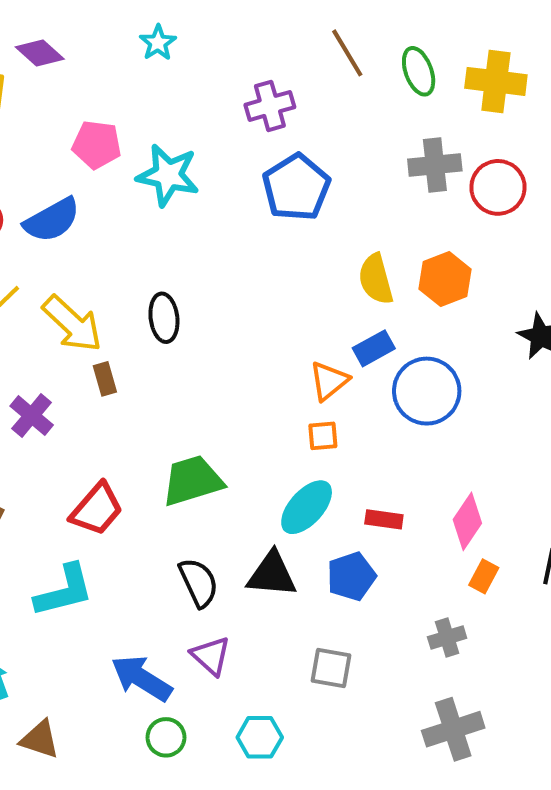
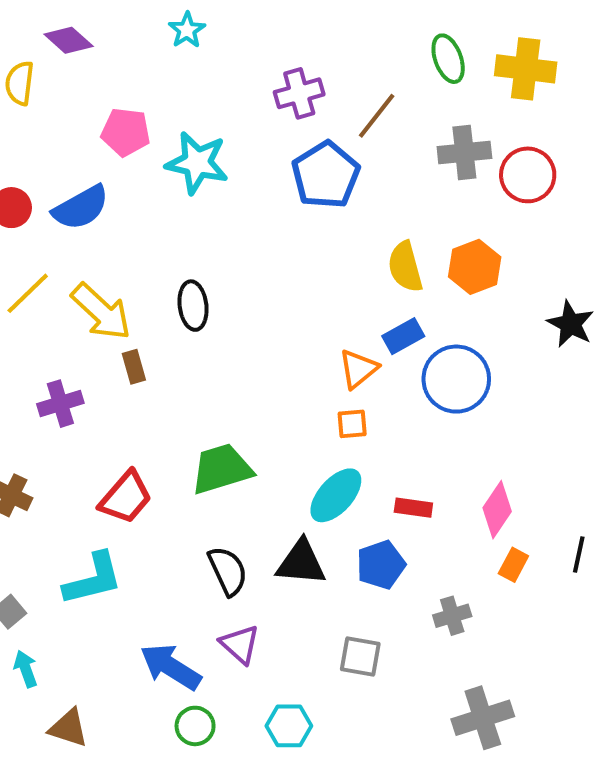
brown line: (347, 53) -> (377, 116), moved, turned 69
purple cross: (32, 416) -> (60, 404), turned 33
gray cross: (447, 638) -> (452, 616), moved

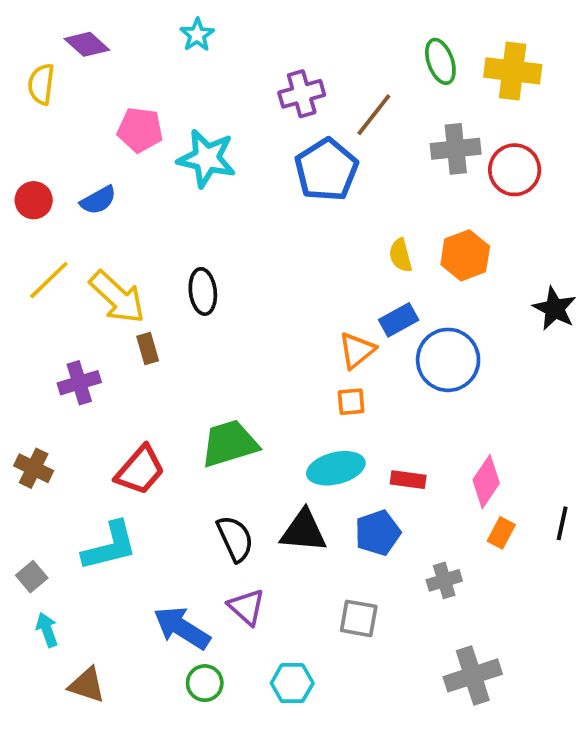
blue semicircle: (81, 208) -> (98, 200), size x0.7
yellow semicircle: (405, 267) -> (401, 255), size x0.7
cyan ellipse: (336, 495) -> (336, 468), turned 34

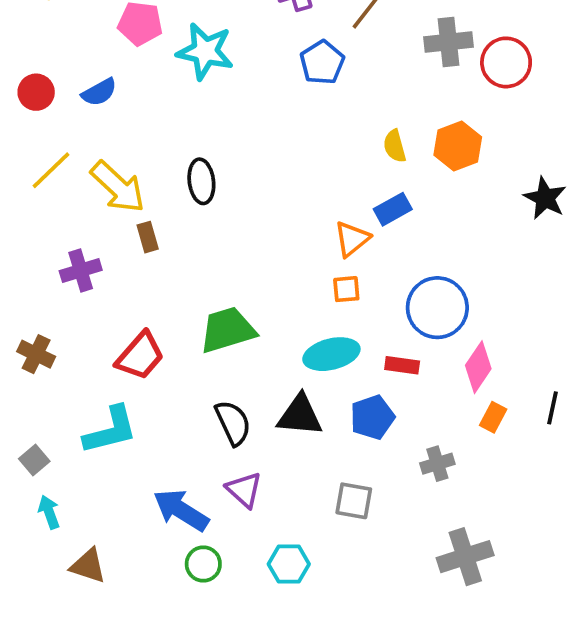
blue pentagon: (326, 170) -> (322, 62), size x0.7
blue circle: (448, 360) -> (437, 308), moved

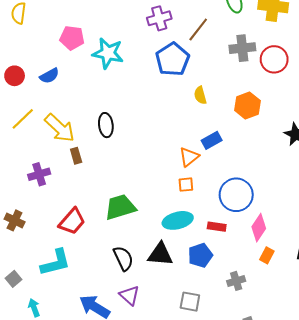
blue pentagon: (322, 62) -> (173, 59), size x1.4
yellow semicircle: (395, 146) -> (200, 95), moved
cyan arrow: (49, 512) -> (34, 308), moved

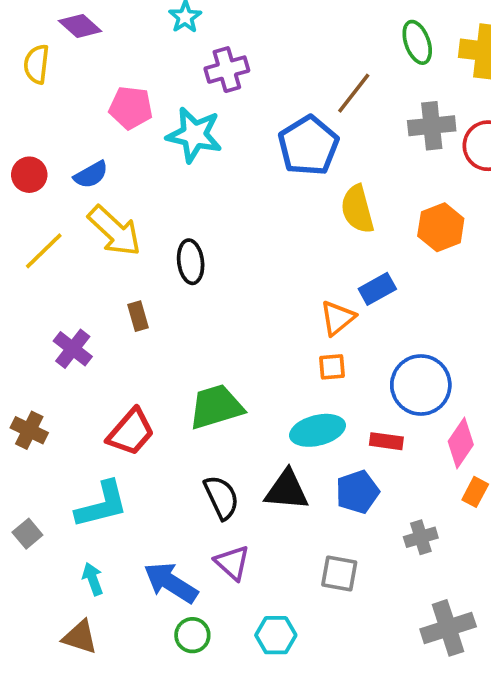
purple cross: (159, 18) -> (227, 70), moved
yellow semicircle: (200, 95) -> (357, 209), size x1.5
yellow arrow: (60, 128) -> (114, 231), moved
purple cross: (39, 174) -> (73, 349), turned -35
cyan arrow: (34, 308) -> (93, 579), moved

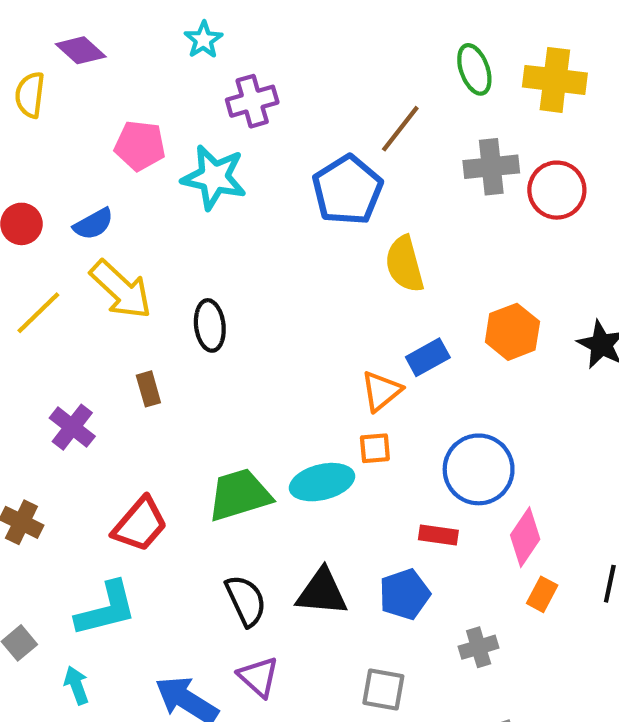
orange hexagon: (441, 227) -> (512, 332), moved
cyan ellipse: (318, 430) -> (322, 482), moved
cyan arrow: (93, 579) -> (76, 685), moved

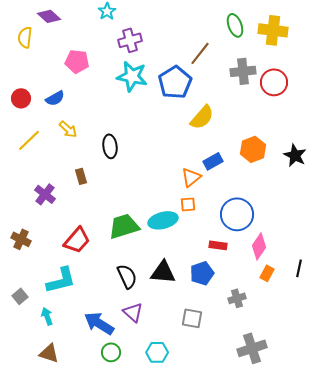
cyan star: (214, 177) -> (132, 76), moved
yellow semicircle: (405, 264) -> (202, 117), turned -124
yellow arrow: (121, 290) -> (68, 129), size x0.6

